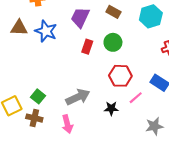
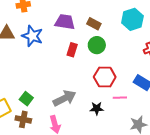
brown rectangle: (113, 12) -> (94, 24), moved
purple trapezoid: (80, 17) -> (65, 22), turned 75
pink line: (136, 98) -> (120, 98), turned 40

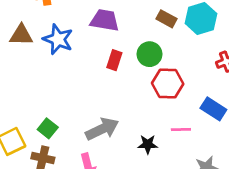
brown rectangle: (94, 24) -> (167, 19), moved
red hexagon: (105, 77) -> (168, 83), moved

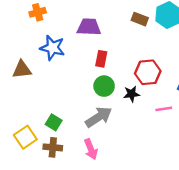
brown triangle: (21, 35) -> (22, 70), moved
green circle: (150, 54) -> (104, 86), moved
black star: (148, 144) -> (131, 94), moved

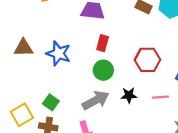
blue star: (52, 48) -> (58, 53), moved
black star: (131, 94) -> (129, 95), moved

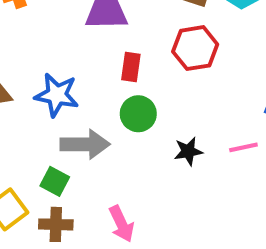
red hexagon: (147, 60) -> (195, 48), moved
gray arrow: (96, 100) -> (85, 144), moved, turned 36

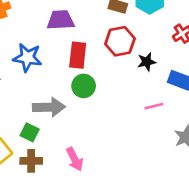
red rectangle: (131, 67) -> (78, 55), size x1.4
blue star: (57, 95) -> (27, 58), moved
black star: (188, 151) -> (147, 62), moved

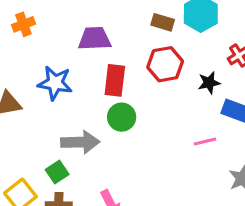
black star: (147, 62) -> (209, 83), moved
green square: (30, 132) -> (57, 172), turned 30

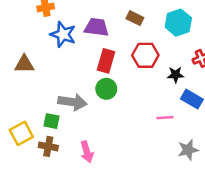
brown rectangle: (163, 22) -> (135, 18), moved
blue star: (55, 83) -> (63, 34), moved
green square: (57, 172) -> (52, 121), turned 35

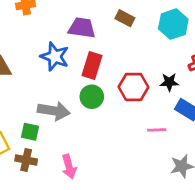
blue star: (63, 34) -> (55, 57), moved
red hexagon: (145, 55) -> (133, 87), moved

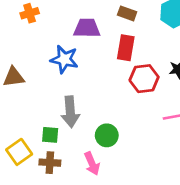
red rectangle: (92, 65) -> (126, 48), moved
green circle: (92, 97) -> (107, 135), moved
gray arrow: (54, 111) -> (70, 112), turned 84

